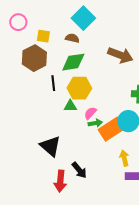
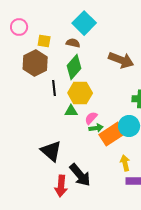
green diamond: (73, 62) -> (74, 67), turned -40
black arrow: (79, 170) -> (80, 175), size x1.4

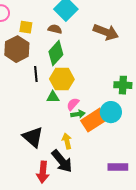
brown arrow: (121, 60) -> (106, 32), moved
yellow arrow: (125, 163) -> (67, 141), moved

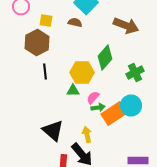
green diamond: (56, 53) -> (105, 58), moved
black line: (36, 74) -> (45, 72), moved
green cross: (123, 85) -> (135, 72), moved, turned -30

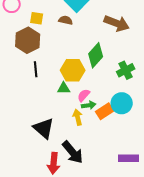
orange rectangle: (114, 114) -> (105, 111), size x0.7
yellow arrow: (87, 134) -> (78, 117), moved

